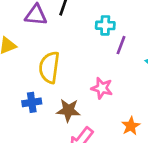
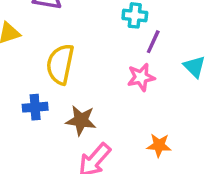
pink star: (102, 88) -> (141, 77), moved, turned -30
orange star: (131, 126) -> (159, 145), turned 30

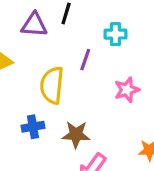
purple line: (153, 42) -> (85, 60), moved

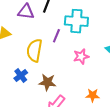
cyan cross: (115, 34) -> (76, 21), size x1.6
blue cross: (33, 127) -> (21, 76), turned -32

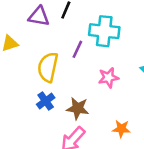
blue cross: (21, 76) -> (46, 101), moved
brown star: (47, 82) -> (78, 108), moved

